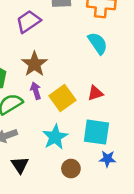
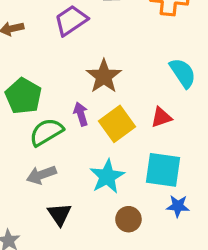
cyan semicircle: (98, 43) -> (183, 73), moved
brown star: (34, 64) -> (104, 76), moved

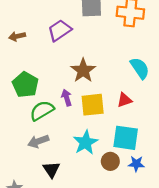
yellow square: (117, 124) -> (93, 105), turned 30
brown circle: (128, 219) -> (110, 161), moved

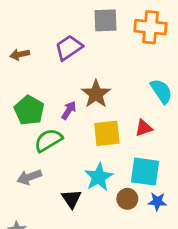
purple arrow: (67, 98) -> (69, 110), moved, turned 49
gray arrow: (38, 141) -> (29, 177), moved
black triangle: (51, 170) -> (71, 199), moved

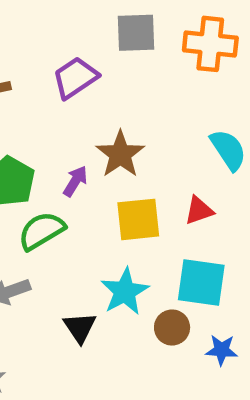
blue star: (157, 202) -> (222, 350), moved

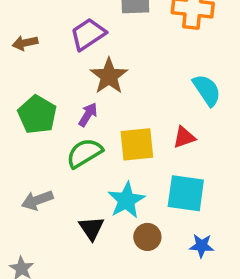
brown star: (120, 154) -> (109, 76), moved
green semicircle: (41, 231) -> (84, 153), moved
brown circle: (172, 328) -> (147, 237), moved

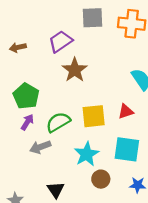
purple arrow: (88, 115) -> (27, 122), moved
gray arrow: (37, 200) -> (40, 147), moved
black triangle: (91, 228) -> (56, 190), moved

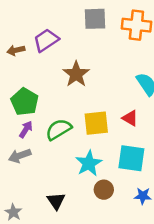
purple trapezoid: (60, 41) -> (46, 40), moved
red triangle: (126, 111) -> (130, 118), turned 49
gray arrow: (40, 147) -> (20, 156), moved

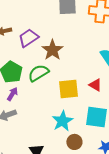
purple trapezoid: (46, 40) -> (28, 38), moved
green semicircle: (59, 129) -> (38, 73), moved

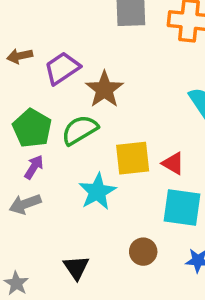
red triangle: (95, 85) -> (173, 163), moved
cyan star: (62, 121) -> (97, 192), moved

